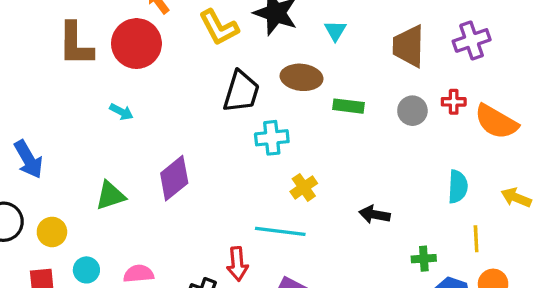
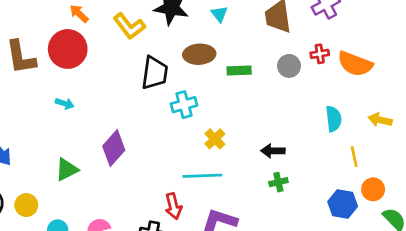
green cross: (424, 259) -> (278, 182), moved

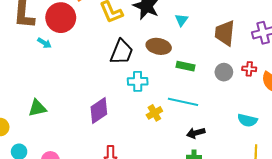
cyan arrow: (65, 104) -> (44, 43), moved
cyan semicircle: (334, 119) -> (247, 120), turned 96
purple diamond: (114, 148) -> (99, 110), moved
black arrow: (273, 151) -> (196, 133), turned -30
cyan line: (202, 176) -> (183, 102), moved

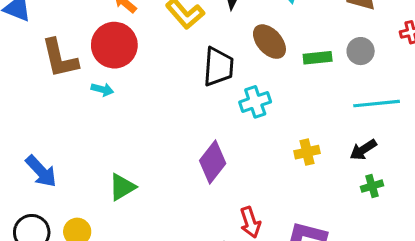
brown ellipse: (159, 46) -> (269, 42), turned 55
gray circle: (224, 72) -> (361, 51), moved
cyan line: (183, 102) -> (377, 104), moved
yellow cross: (154, 113) -> (307, 152), moved, turned 35

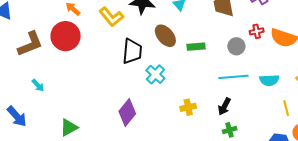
gray circle: (361, 51) -> (236, 46), moved
brown L-shape: (60, 58) -> (30, 44), turned -100
cyan arrow: (102, 89) -> (38, 85), moved, turned 32
cyan cross: (255, 102) -> (155, 74), turned -30
black arrow: (363, 150) -> (224, 106), turned -30

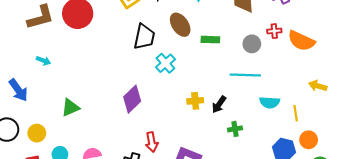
cyan semicircle: (269, 80) -> (270, 102), moved
cyan arrow: (38, 85) -> (44, 61), turned -32
black arrow: (224, 106) -> (219, 104), moved

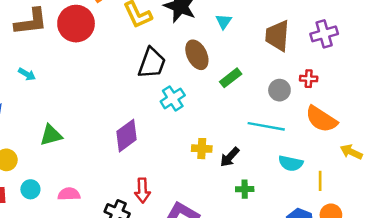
green rectangle: (210, 40) -> (231, 78), turned -48
orange semicircle: (301, 41) -> (321, 119), moved

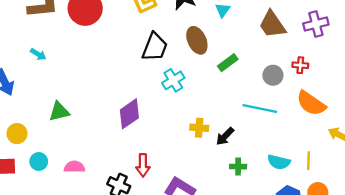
brown trapezoid: (277, 36) -> (272, 25), turned -40
cyan semicircle: (291, 163) -> (279, 162), moved

